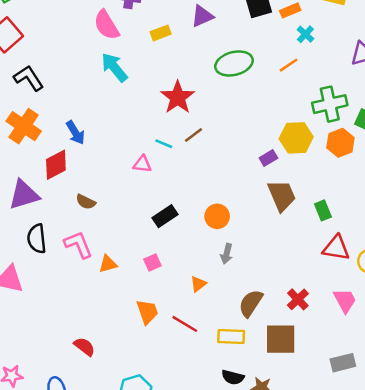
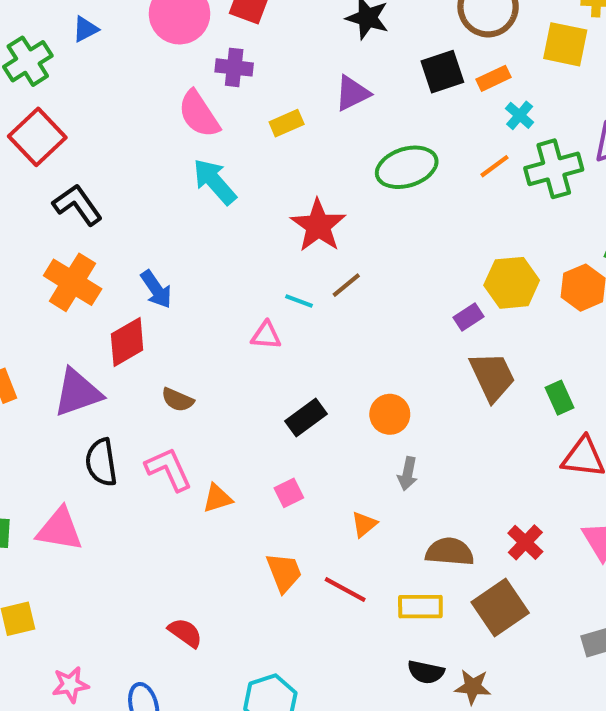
green cross: (330, 104) -> (554, 169), moved
brown semicircle: (251, 303) -> (450, 552), turned 64
brown square: (281, 339) -> (500, 607), turned -32

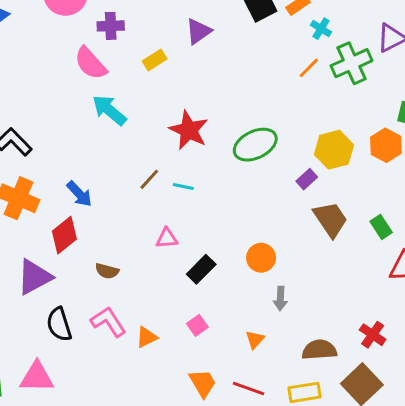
green ellipse: (407, 167) -> (255, 145), moved
brown line: (346, 285) -> (149, 179), moved
pink triangle: (266, 335) -> (167, 238), moved

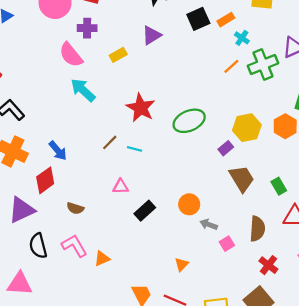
gray arrow: (280, 298) -> (209, 224), moved, turned 105
pink square: (197, 325) -> (227, 244), moved
brown semicircle: (319, 350) -> (257, 229), moved, turned 95

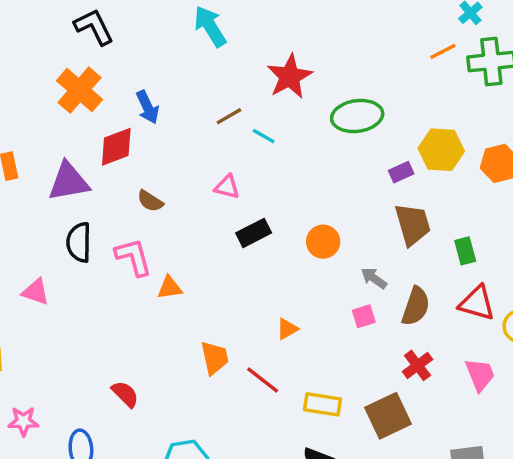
gray arrow: (209, 224) -> (374, 278), moved
pink triangle: (20, 284) -> (36, 292), size x0.7

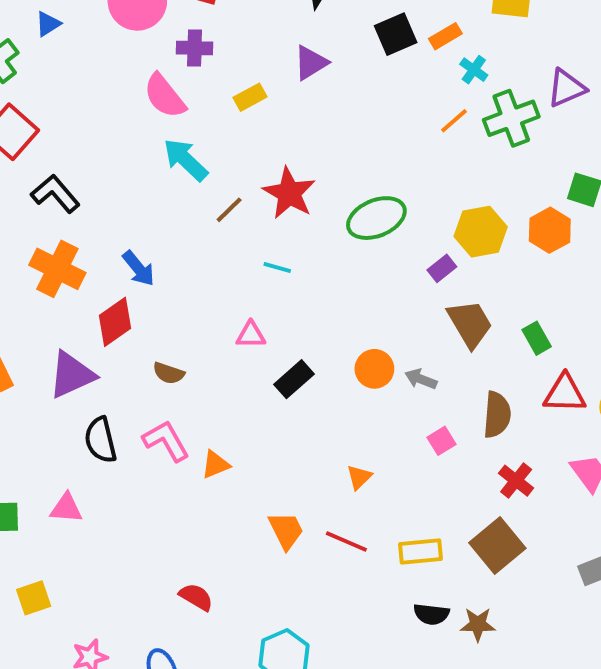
brown line: (229, 116) -> (229, 210), moved
gray arrow: (374, 278) -> (421, 379), moved

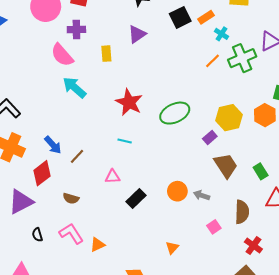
yellow rectangle: (250, 97) -> (106, 54), turned -63
brown line: (229, 210) -> (77, 156), moved
black semicircle: (101, 440) -> (37, 235), size x0.6

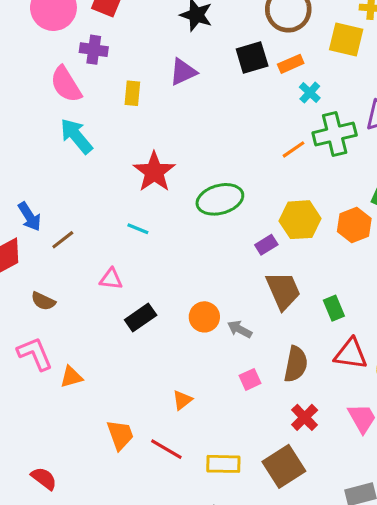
orange line: (213, 61) -> (294, 149), moved

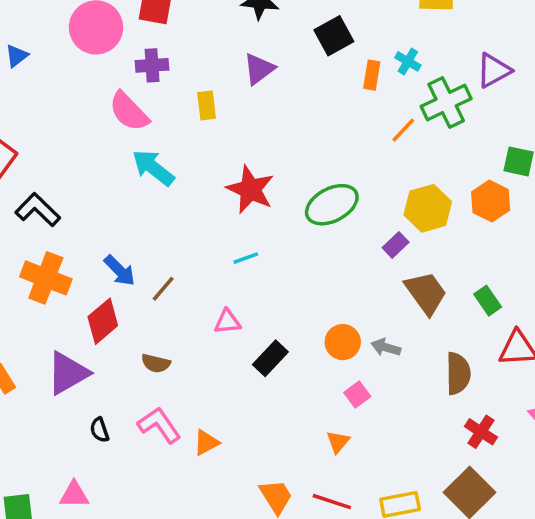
orange rectangle: (291, 64) -> (372, 75), moved, turned -45
cyan line: (138, 229) -> (246, 258), turned -30
pink square: (250, 379) -> (357, 395), moved

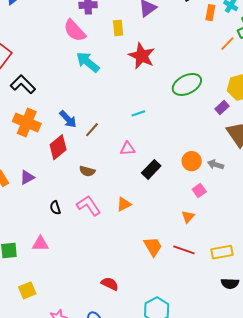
red star: (250, 189) -> (142, 56), moved
purple triangle: (68, 373) -> (27, 177), moved, size x0.6
orange triangle: (206, 443) -> (124, 204), moved

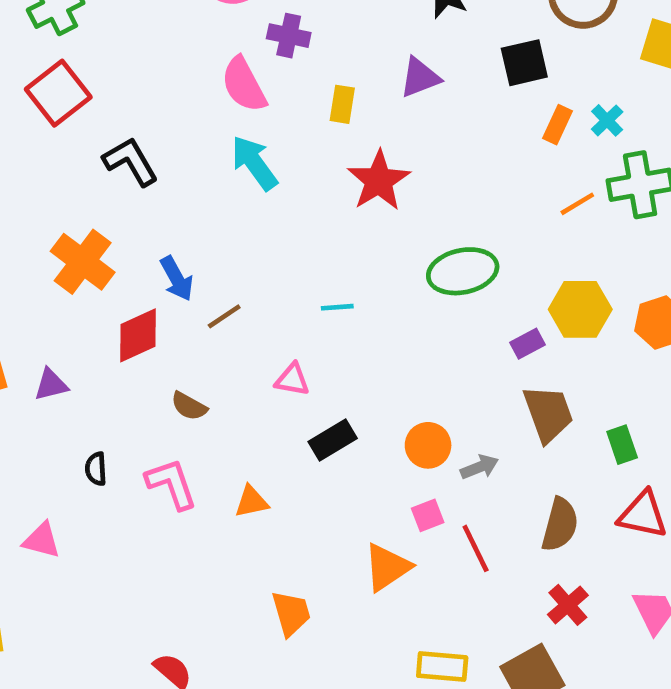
black L-shape: (23, 84) -> (131, 162), moved
gray arrow: (216, 165) -> (479, 467), turned 126
orange triangle: (188, 217) -> (387, 567), size x1.6
red line: (184, 250) -> (476, 548), moved, turned 30

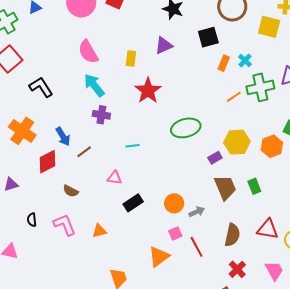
purple cross: (289, 36) -> (101, 115), moved
green rectangle: (622, 445) -> (254, 186), moved

